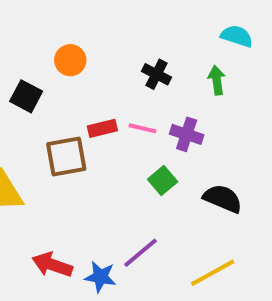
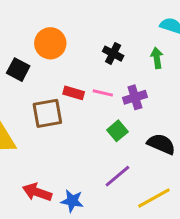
orange circle: (70, 60) -> (50, 43), size x1.4
red rectangle: (102, 128) -> (74, 93), turned 30
purple cross: (187, 134) -> (135, 97), turned -35
purple line: (140, 253) -> (117, 176), moved

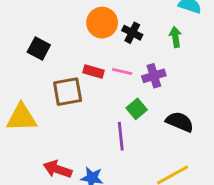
orange circle: (50, 43) -> (102, 23), moved
purple line: (117, 176) -> (121, 136), moved, turned -56

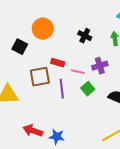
orange circle: (102, 23) -> (43, 29), moved
pink line: (122, 71) -> (78, 72), moved
purple line: (121, 136) -> (62, 89), moved

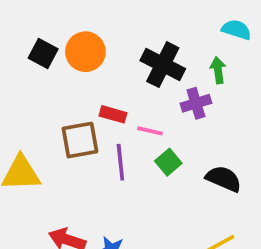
black cross: (85, 36) -> (163, 65), size x1.6
black square: (20, 47) -> (43, 54), moved
purple cross: (100, 66) -> (196, 103), moved

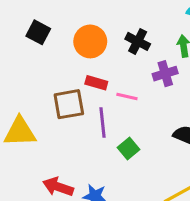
orange circle: (85, 52) -> (90, 41), moved
black cross: (163, 65) -> (138, 41), size x0.7
green square: (168, 162) -> (128, 149), moved

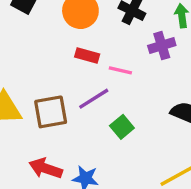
brown square: (69, 104) -> (51, 112), moved
purple line: (102, 123) -> (94, 99), turned 64

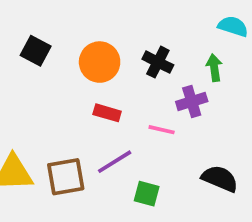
pink line: (120, 70) -> (162, 130), moved
green square: (122, 127) -> (147, 194), turned -35

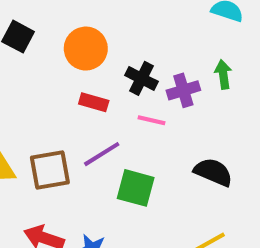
black cross: (158, 62) -> (142, 78), moved
green arrow: (214, 68) -> (223, 74), moved
green square: (147, 194) -> (136, 188), size x1.4

